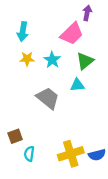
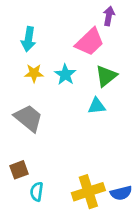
gray trapezoid: (48, 98) -> (28, 118), moved

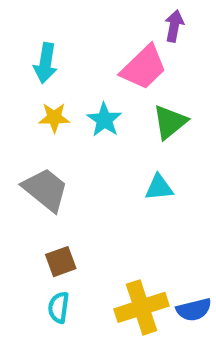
cyan triangle: (97, 106) -> (159, 187), moved
brown square: (19, 170) -> (61, 262), moved

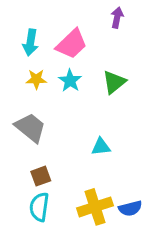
pink trapezoid: (144, 67) -> (72, 44), moved
cyan triangle: (159, 187) -> (101, 147), moved
cyan semicircle: (59, 307) -> (39, 207), size x1.4

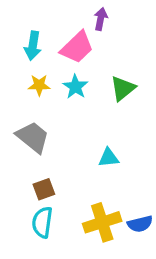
purple arrow: (117, 18) -> (101, 19), moved

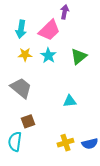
cyan semicircle: (42, 222) -> (15, 142), moved
yellow cross: (102, 222) -> (66, 143), size x0.7

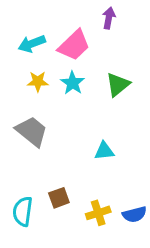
purple arrow: (65, 12) -> (109, 18), moved
cyan arrow: (21, 29) -> (32, 44), turned 60
brown square: (28, 121) -> (59, 198), moved

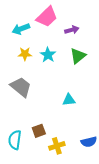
purple arrow: (109, 18) -> (72, 30), moved, turned 64
pink trapezoid: (74, 45) -> (47, 17), moved
yellow cross: (98, 213) -> (57, 146), moved

